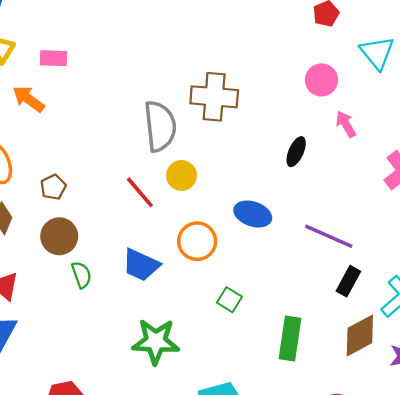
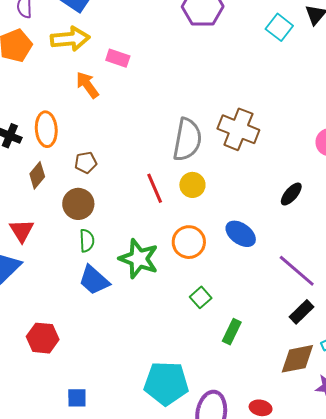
blue trapezoid: (141, 265) -> (94, 280), moved
green rectangle: (290, 339) -> (232, 332), moved, size x0.7
green star: (156, 341) -> (139, 259), moved

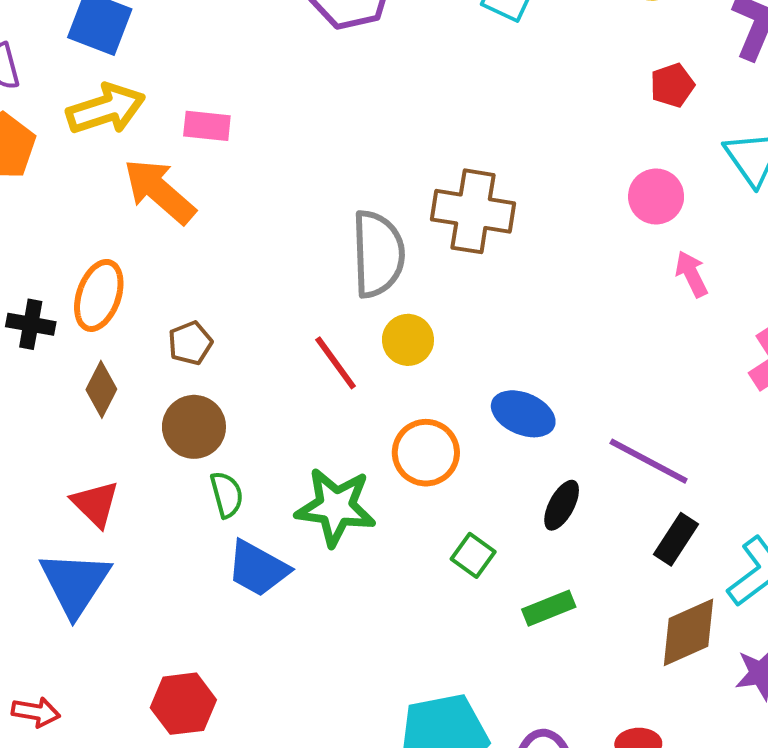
orange arrow: (87, 85) -> (160, 191), size x1.4
orange ellipse: (46, 129) -> (99, 295), turned 36
black ellipse: (291, 194) -> (562, 505), moved
green rectangle: (232, 332) -> (549, 608), turned 55

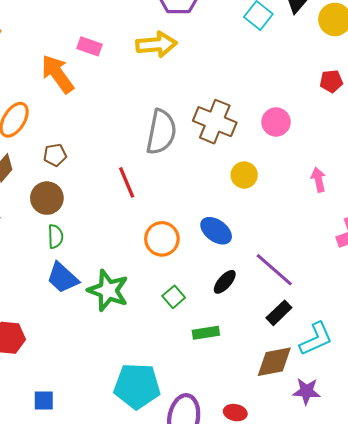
yellow arrow: (106, 109) -> (156, 44), moved
pink circle: (656, 196) -> (276, 122), moved
yellow circle: (408, 340) -> (244, 175), moved
green star: (336, 507) -> (108, 290), moved

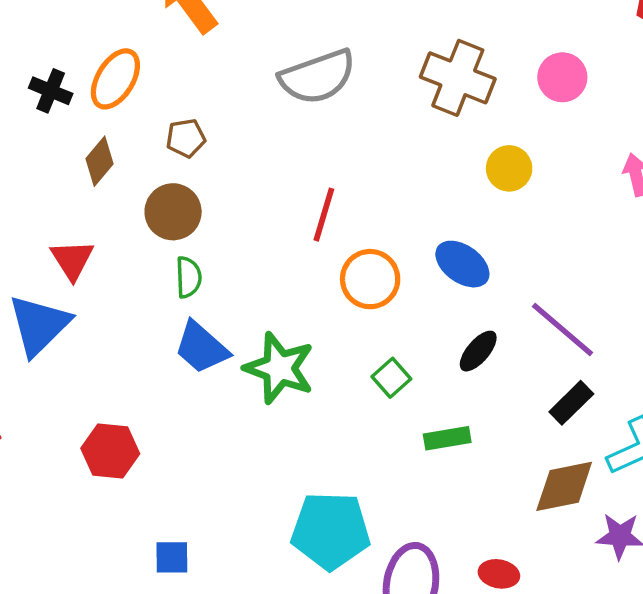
gray semicircle: (161, 132) -> (317, 77), moved, turned 60
red line: (127, 182) -> (324, 215), moved, turned 40

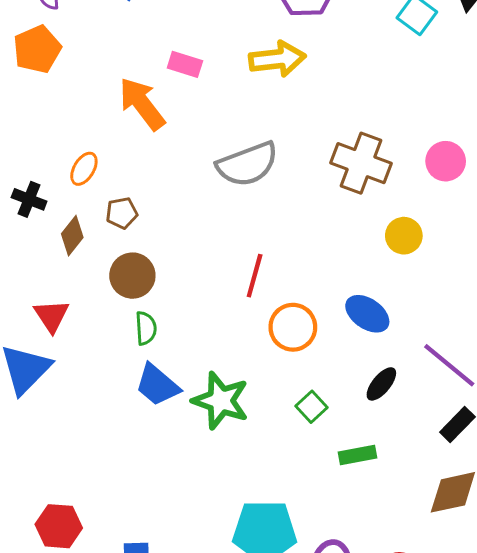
orange ellipse: (115, 79) -> (84, 169), size x0.7
black cross: (51, 91) -> (29, 199), moved
brown pentagon: (186, 138) -> (122, 213), moved
red hexagon: (110, 451) -> (59, 526), moved

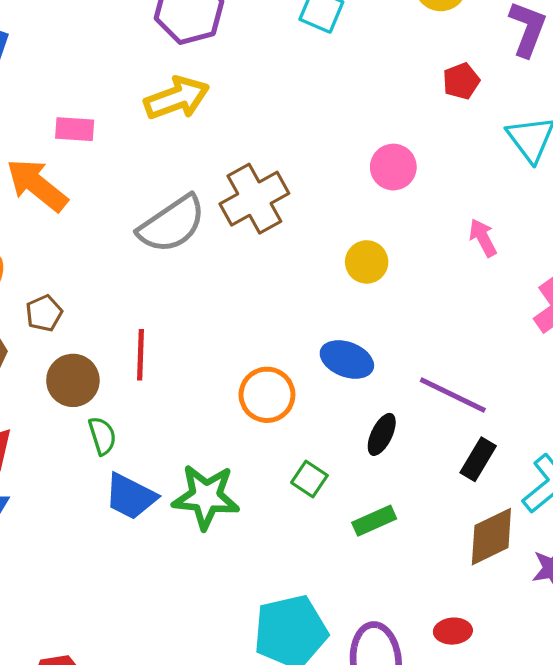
brown cross: (361, 163) -> (254, 199), moved, turned -36
red line: (255, 276) -> (141, 355), moved

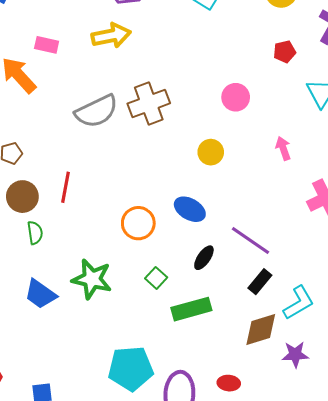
blue trapezoid: (131, 496) -> (40, 294), moved
green rectangle: (374, 521) -> (191, 309), size x1.5

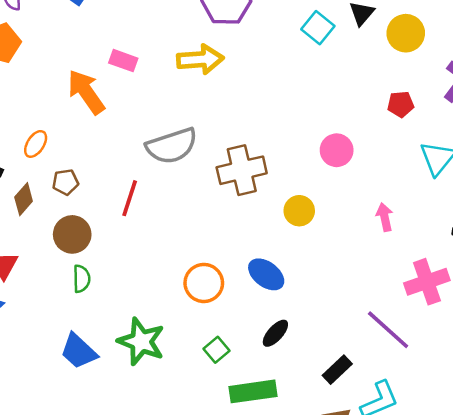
brown cross: (149, 103) -> (242, 170), moved
red line: (66, 187) -> (130, 198), moved
purple line: (251, 240) -> (388, 330), moved

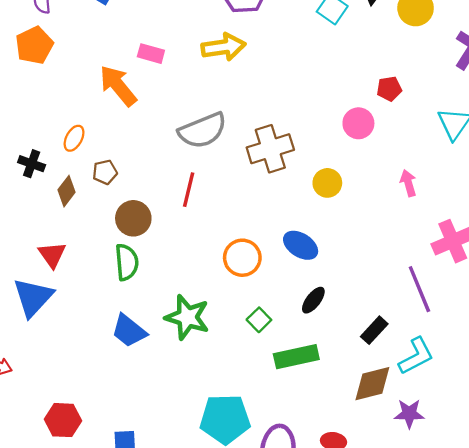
red pentagon: (401, 104) -> (389, 89), moved
red line: (130, 198) -> (189, 190), moved
brown circle: (72, 234) -> (133, 218), moved
green semicircle: (82, 279) -> (127, 262), size x1.4
purple line: (388, 330) -> (419, 289), turned 30

